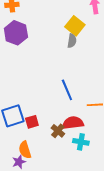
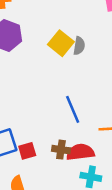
yellow square: (75, 26) -> (61, 43), moved
brown cross: (58, 131) -> (61, 150), moved, turned -32

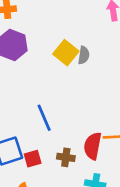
blue line: (73, 109) -> (44, 118), moved
red semicircle: (80, 152) -> (93, 146), moved, turned -72

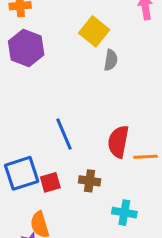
yellow square: (66, 53) -> (94, 31), moved
red semicircle: (93, 146) -> (118, 142), moved

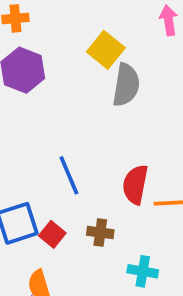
gray semicircle: (111, 60) -> (126, 85), size x1.6
red square: (50, 182) -> (52, 234), turned -35

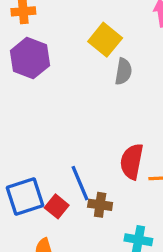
gray semicircle: (126, 85) -> (123, 71), size x0.7
blue line: (69, 175) -> (80, 183), moved

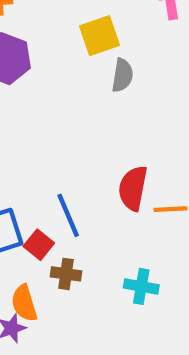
yellow square: (105, 40) -> (99, 36), turned 32
brown cross: (100, 205) -> (66, 274), moved

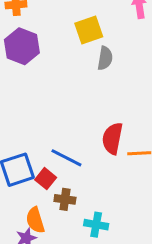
blue line: (68, 215) -> (66, 158), turned -40
cyan cross: (141, 286) -> (96, 225), moved

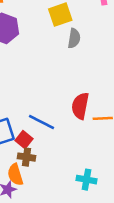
brown cross: (65, 199) -> (27, 157), moved
cyan cross: (96, 225) -> (87, 180), moved

